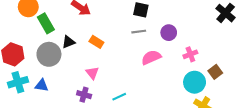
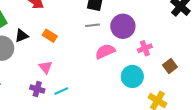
purple circle: (169, 33) -> (123, 26), size x1.5
cyan circle: (195, 82) -> (132, 76), moved
cyan line: (119, 97) -> (61, 91), moved

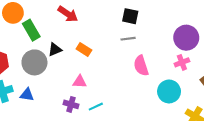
purple circle: (123, 26) -> (186, 38), moved
pink semicircle: (105, 51) -> (141, 66), turned -84
pink triangle: (46, 67) -> (80, 82), turned -48

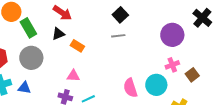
black square: (130, 16) -> (120, 15), turned 35
black triangle: (55, 49) -> (58, 34), moved
pink cross: (182, 62) -> (172, 65), moved
pink semicircle: (141, 66) -> (130, 88), moved

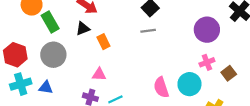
orange rectangle: (77, 46) -> (103, 42), turned 32

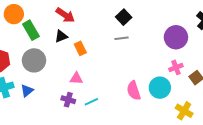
blue triangle: (46, 87) -> (27, 91), turned -48

